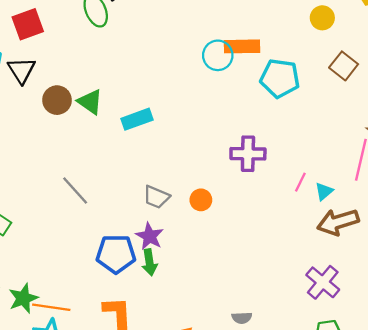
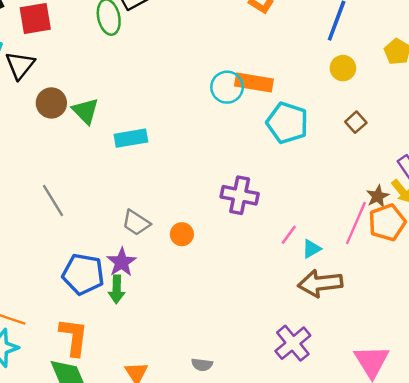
brown square: (344, 66) -> (356, 122), size x0.7

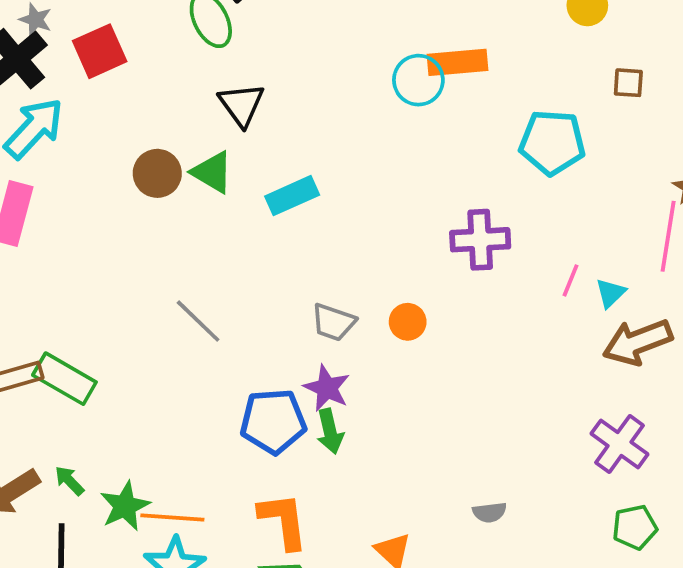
black triangle: (20, 65) -> (241, 105), moved
brown square: (356, 122) -> (628, 83), turned -30
cyan pentagon: (287, 123) -> (552, 142), moved

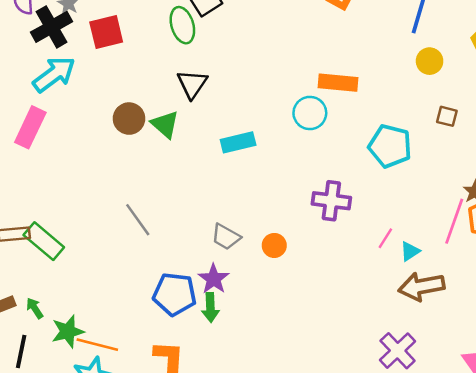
cyan circle: (418, 80) -> (310, 113), moved
cyan rectangle: (292, 196) -> (238, 142), moved

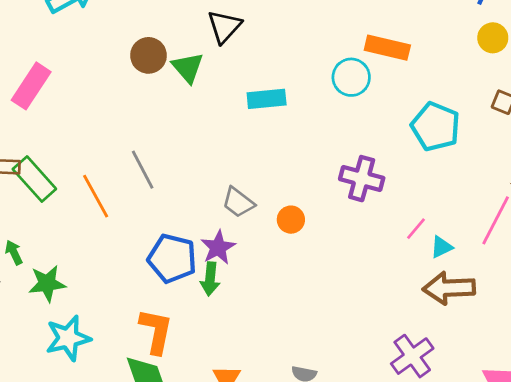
pink rectangle: (30, 127) -> (31, 86), moved
orange line: (97, 345) -> (96, 196), moved, turned 39

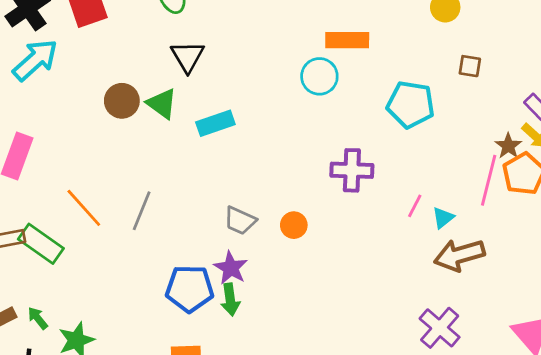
cyan rectangle: (267, 99) -> (215, 123), moved
gray line: (143, 170) -> (142, 211), turned 63
orange line: (96, 196) -> (84, 208), moved

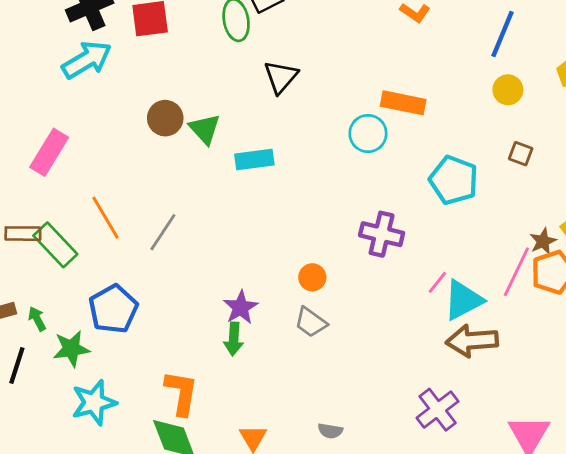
black triangle: (188, 56) -> (281, 77), moved
cyan triangle: (443, 218) -> (463, 300), size x1.8
gray trapezoid: (240, 221) -> (311, 322), moved
blue pentagon: (190, 289) -> (113, 309), moved, turned 30

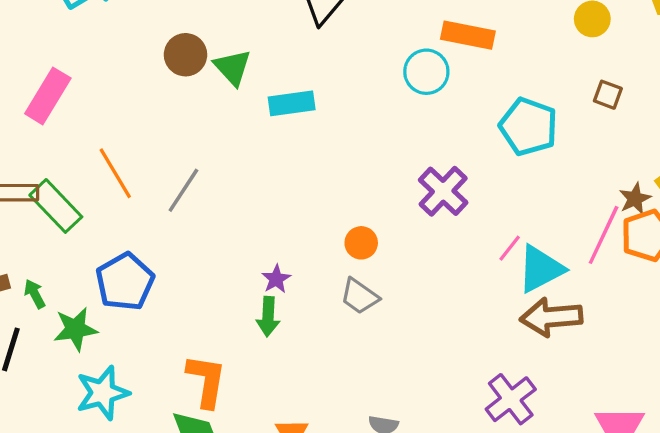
purple cross: (382, 234) -> (443, 191), turned 30
purple star: (241, 307) -> (276, 279), size x0.7

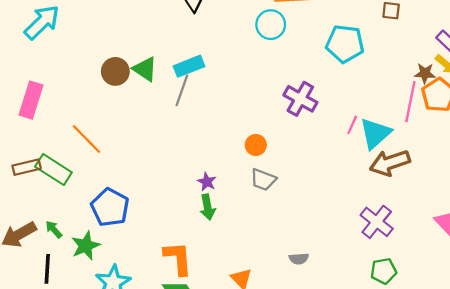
brown circle: (185, 55) -> (115, 71), moved
green triangle: (233, 67) -> (145, 69), moved
gray line: (183, 190) -> (182, 90), moved
brown star: (635, 199) -> (425, 73), turned -30

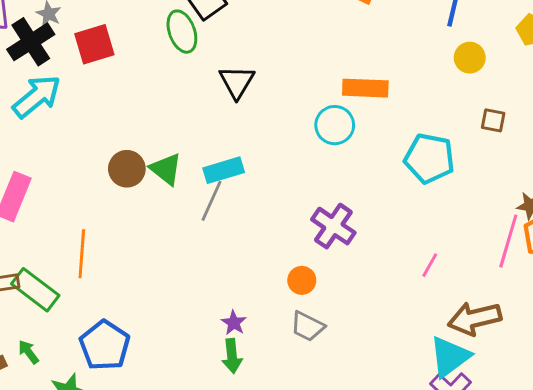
purple cross: (300, 99) -> (333, 226), moved
cyan triangle: (375, 133) -> (450, 357), moved
orange line: (87, 139) -> (82, 254), turned 44
green arrow: (54, 229) -> (28, 352), moved

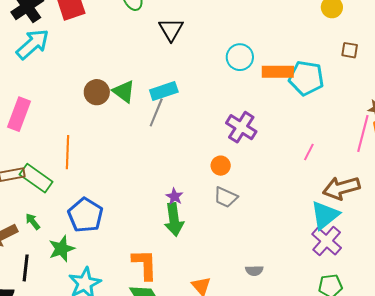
orange rectangle: (365, 88) -> (278, 72), moved
green arrow: (232, 356) -> (174, 220), size x1.4

